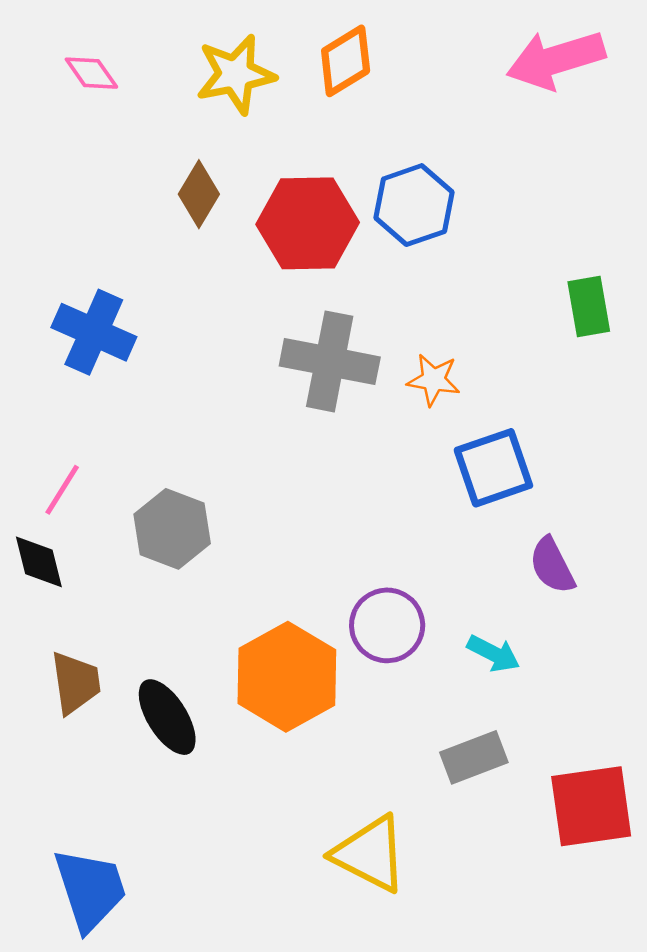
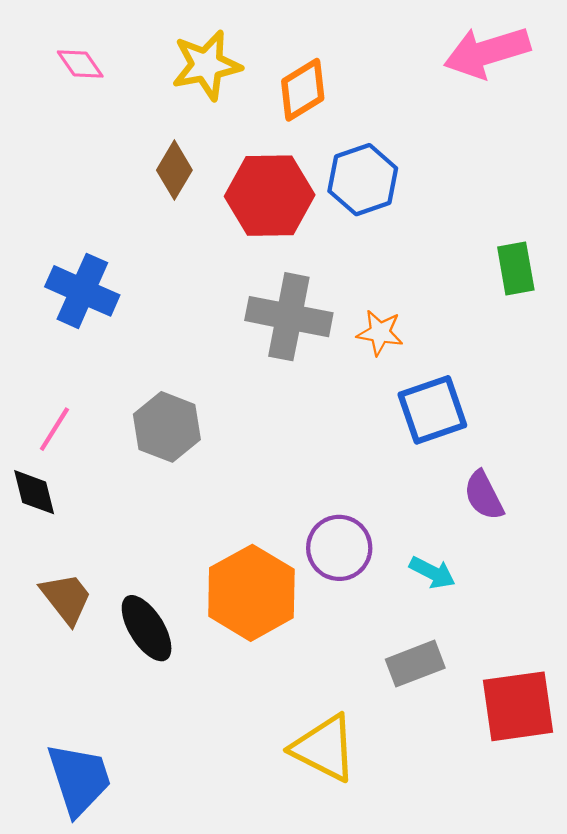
orange diamond: (346, 61) -> (303, 90), moved
gray hexagon: (172, 529) -> (167, 427), moved
brown trapezoid: (76, 683) -> (66, 598), turned -30

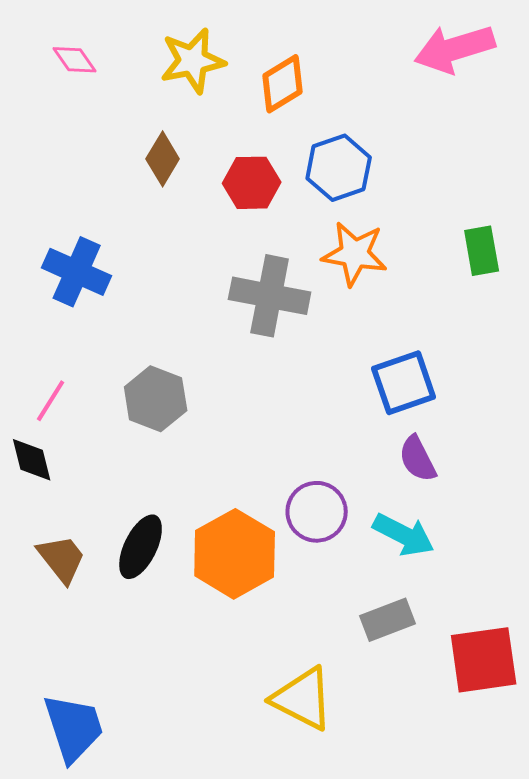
red hexagon: (270, 196) -> (252, 183), size x0.7
orange star: (380, 333) -> (355, 254), moved, size x1.5
purple semicircle: (484, 495) -> (418, 459), moved
cyan arrow: (432, 573) -> (404, 535), size x1.4
black ellipse: (147, 628) -> (141, 547), moved, turned 58

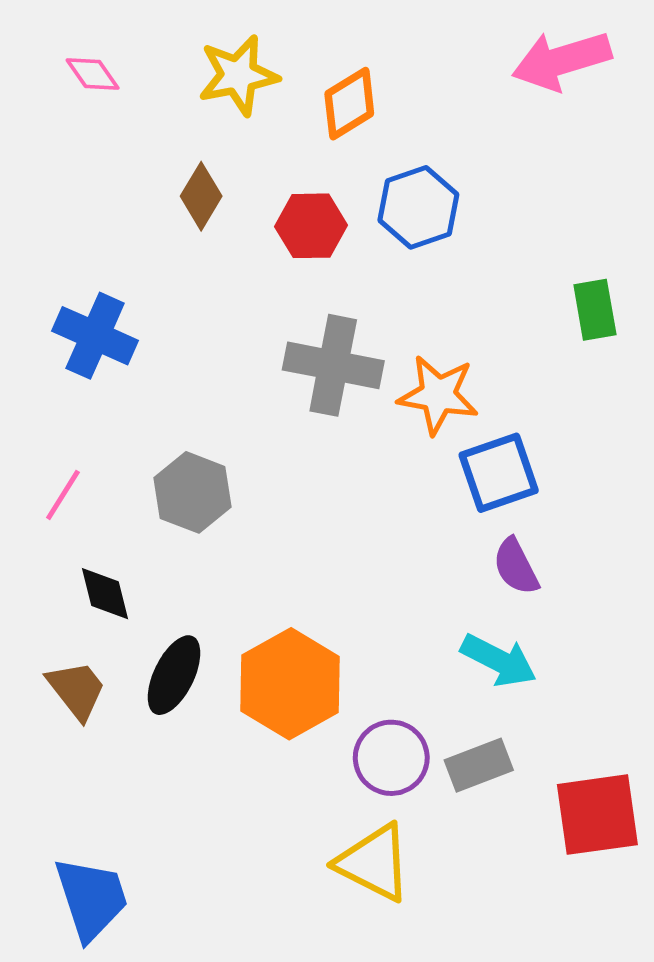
orange star: (355, 254) -> (438, 395), moved
black diamond: (32, 460) -> (105, 594), moved
purple circle: (317, 512) -> (391, 758), moved

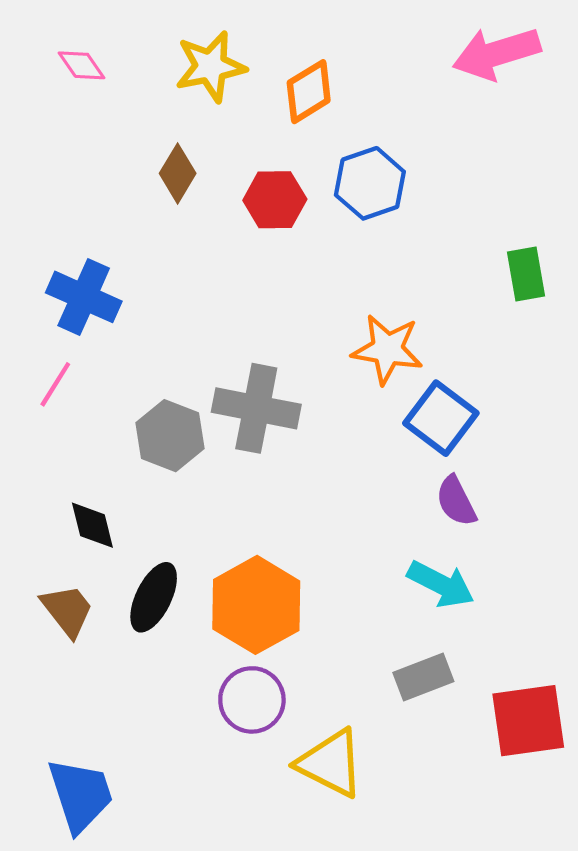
gray cross: (333, 365) -> (256, 408), moved
blue square: (499, 473) -> (441, 418), turned -34
pink line: (63, 495) -> (55, 384), moved
purple circle: (391, 758) -> (252, 700), moved

